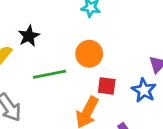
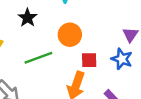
black star: (29, 36) -> (27, 18), moved

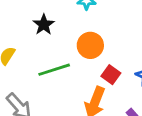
red square: (89, 60) -> (111, 75), turned 35

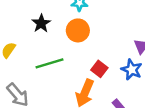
orange circle: (90, 45) -> (78, 30), moved

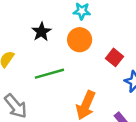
red square: (99, 69) -> (115, 57), moved

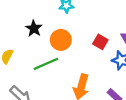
orange circle: (80, 40) -> (61, 40), moved

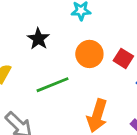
orange circle: (61, 40) -> (89, 54), moved

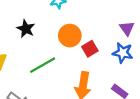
red square: (123, 58) -> (90, 49), moved, turned 35

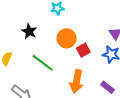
green line: (43, 65) -> (43, 63), turned 65

